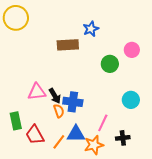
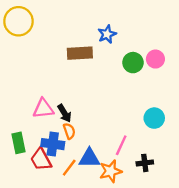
green circle: (110, 64) -> (133, 63), moved
blue cross: (73, 102) -> (53, 144), moved

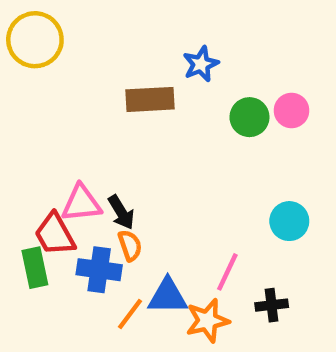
red trapezoid: (41, 159) -> (55, 234), moved

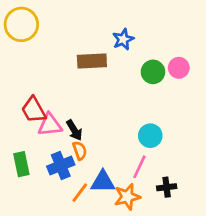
cyan circle: (289, 221) -> (150, 136), moved
red trapezoid: (55, 234) -> (34, 110), moved
blue cross: (99, 270) -> (61, 166), turned -30

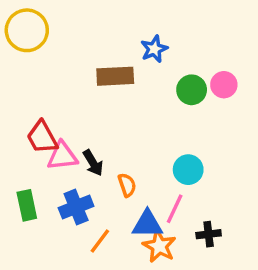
orange semicircle: (80, 151) -> (127, 185), moved
blue triangle: (103, 182) -> (147, 224), moved
orange star: (127, 197) -> (159, 246), turned -30

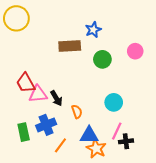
green circle: (192, 90) -> (102, 59), moved
green rectangle: (27, 205) -> (24, 132), moved
pink line: (175, 209) -> (117, 131), moved

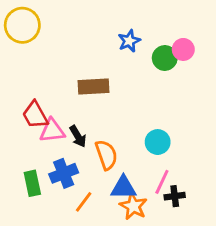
brown rectangle: (70, 46) -> (94, 86), moved
pink circle: (135, 51) -> (183, 49), moved
green circle: (102, 59) -> (165, 58), moved
orange semicircle: (77, 112) -> (106, 155), size x1.5

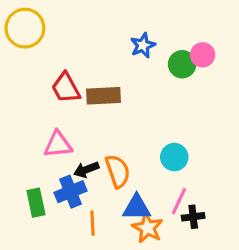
red trapezoid: (35, 115) -> (66, 88), moved
black arrow: (78, 136) -> (86, 170), moved, turned 100
orange line: (84, 202) -> (93, 223), turned -40

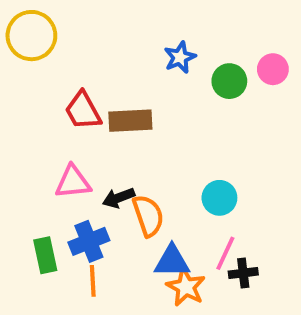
pink circle: (203, 55) -> (273, 69), moved
black arrow: (86, 170) -> (119, 198), moved
orange line: (93, 223) -> (93, 281), moved

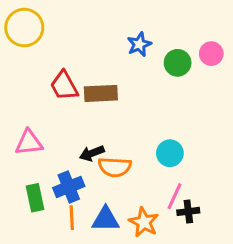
pink triangle: (73, 182) -> (29, 143), moved
orange semicircle: (148, 216) -> (115, 167), turned 112
blue triangle: (172, 261) -> (106, 219), moved

